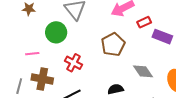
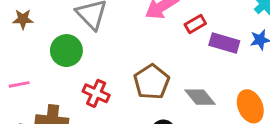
brown pentagon: (113, 44) -> (152, 82), moved
pink line: (32, 54) -> (19, 84), moved

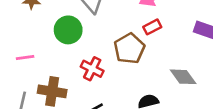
red rectangle: (195, 24) -> (152, 27), moved
brown pentagon: (152, 82) -> (129, 48), moved

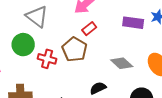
red cross: (92, 69) -> (47, 59), moved

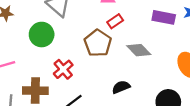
red cross: (47, 59) -> (63, 69), moved, turned 30
gray diamond: (122, 63) -> (139, 50), moved

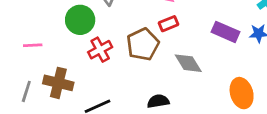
red cross: (63, 69) -> (100, 50), moved

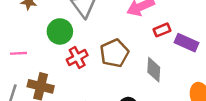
red rectangle: (168, 24) -> (162, 30), moved
gray diamond: (188, 63) -> (154, 70), turned 35

